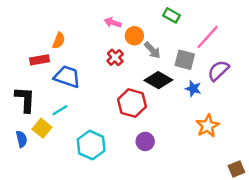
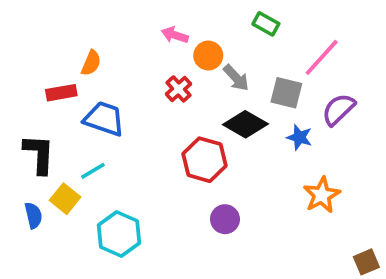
cyan hexagon: (91, 145) -> (119, 234), moved

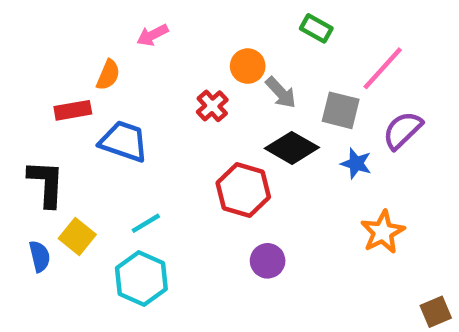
pink arrow: (175, 35) -> (152, 35), moved, turned -45
cyan line: (93, 171) -> (146, 223), moved

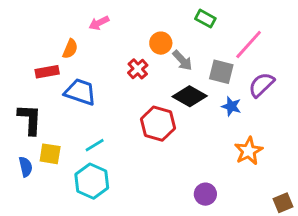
yellow square: (77, 236) -> (50, 154), turned -30
purple circle: (268, 261) -> (205, 194), moved

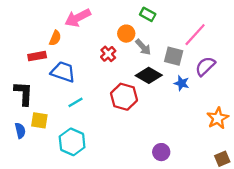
green rectangle: (205, 19) -> (148, 14), moved
pink arrow: (99, 23) -> (78, 18), size x1.6
cyan line: (95, 145) -> (75, 102), moved
orange star: (249, 151) -> (218, 118), moved

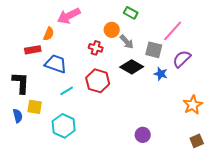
red cross: (108, 54) -> (96, 48), turned -32
red hexagon: (124, 97) -> (98, 81), moved

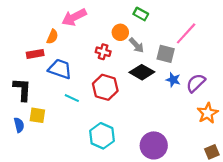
purple semicircle: (182, 59) -> (196, 83), moved
cyan line: (67, 91) -> (72, 98), turned 56
cyan hexagon: (64, 126) -> (102, 136), moved
purple circle: (143, 135) -> (154, 145), size x1.6

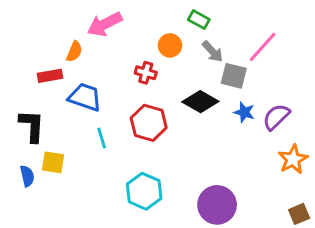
gray arrow: (137, 45) -> (212, 51), moved
cyan line: (72, 98) -> (102, 138), turned 48

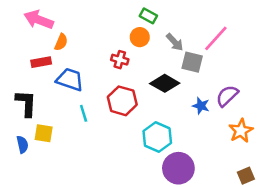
green rectangle: (199, 20) -> (148, 16), moved
pink arrow: (105, 24) -> (39, 20), moved, turned 48
blue star: (244, 112) -> (201, 106), moved
cyan hexagon: (144, 191) -> (157, 137), moved

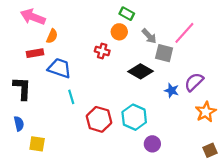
red hexagon: (122, 101) -> (99, 119), moved
yellow square: (44, 133) -> (37, 144), moved
purple circle: (178, 168) -> (152, 144), size x0.6

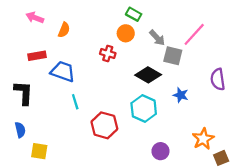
pink arrow: (33, 17) -> (35, 18), size x0.7
orange semicircle: (52, 36) -> (64, 30), moved
purple semicircle: (194, 82) -> (218, 79), moved, turned -54
orange star: (206, 112) -> (203, 139), moved
cyan hexagon: (134, 117) -> (144, 109), moved

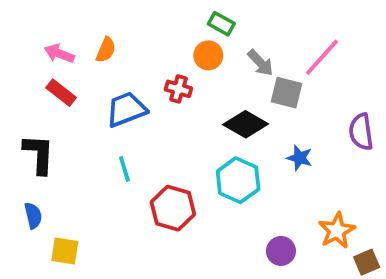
pink arrow: (35, 18) -> (59, 54), moved
red rectangle: (37, 56) -> (61, 93), turned 48
blue trapezoid: (63, 71) -> (126, 109), moved, turned -40
purple circle: (160, 151) -> (281, 251), moved

